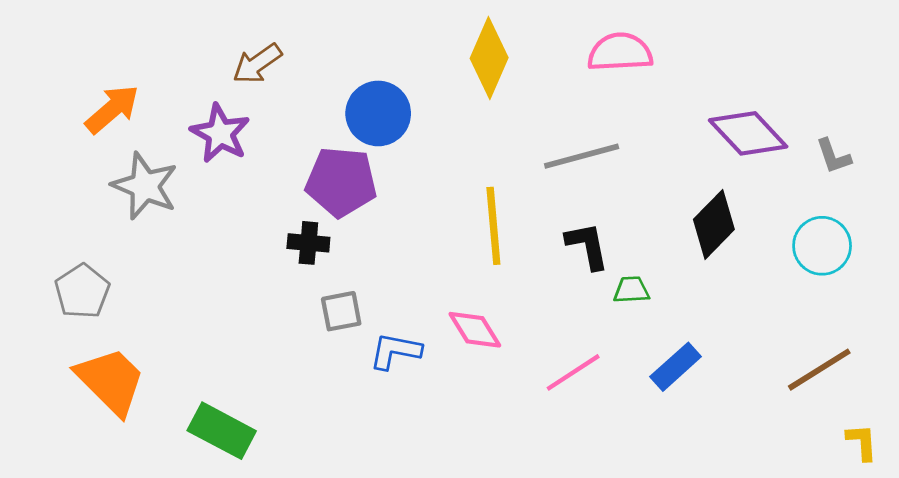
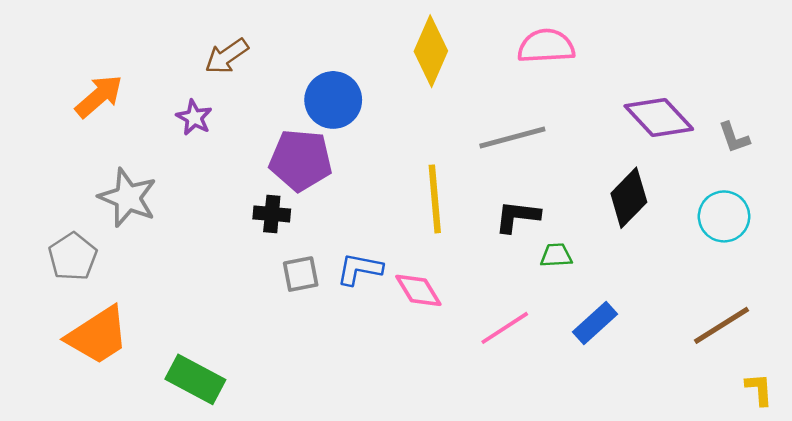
purple star: (220, 133) -> (194, 118), size x0.7
gray star: (145, 186) -> (128, 198), moved
black L-shape: (587, 246) -> (517, 216), turned -72
blue L-shape: (395, 351) -> (359, 269), moved
orange trapezoid: (111, 381) -> (98, 335), turned 102

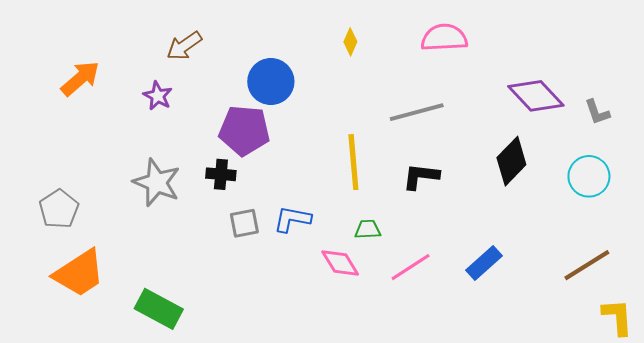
yellow diamond: (431, 51) -> (350, 42), size x0.5
gray star: (128, 198) -> (157, 182), moved
green trapezoid: (556, 255) -> (368, 229), moved
pink diamond: (418, 290) -> (340, 263), moved
yellow L-shape: (759, 389) -> (617, 317), size x1.4

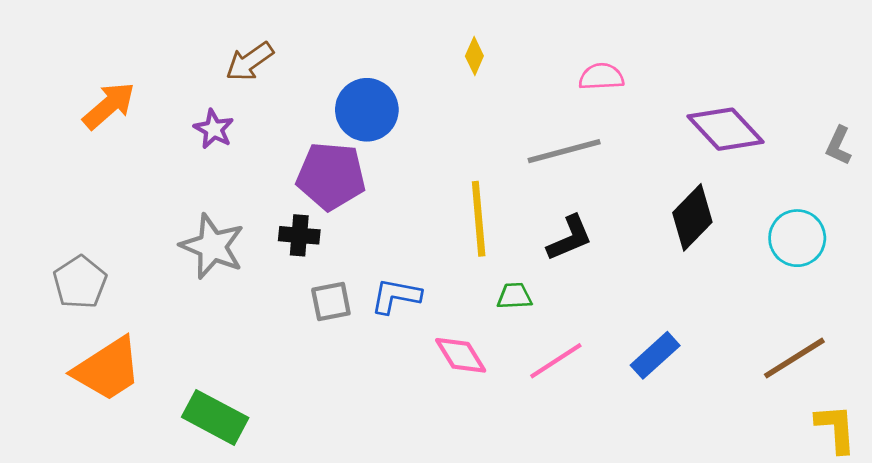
pink semicircle: (444, 38) -> (601, 77), moved, size x0.7
gray L-shape: (597, 112) -> (839, 146), moved, turned 44
black L-shape: (421, 176) -> (570, 238), turned 150
green trapezoid: (368, 229) -> (514, 296), moved

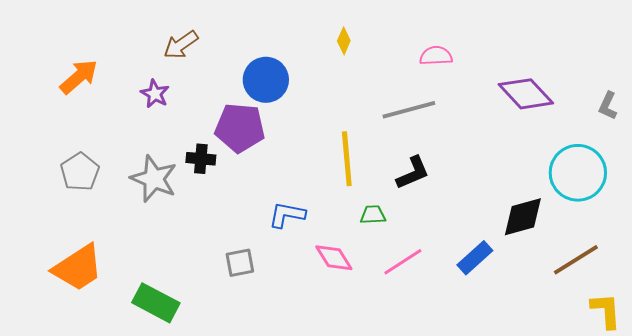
black diamond: (692, 217) -> (523, 217), moved, turned 30
black cross: (299, 235) -> (201, 159), moved
cyan circle: (797, 238) -> (578, 173), size x1.4
gray pentagon: (80, 282) -> (80, 172), moved
gray square: (331, 302) -> (240, 263), moved

